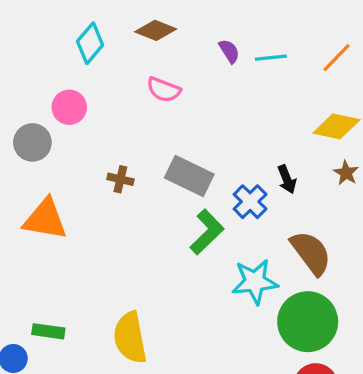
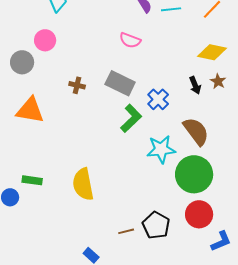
pink semicircle: (164, 90) -> (130, 40), moved
black arrow: (287, 179) -> (195, 85), moved

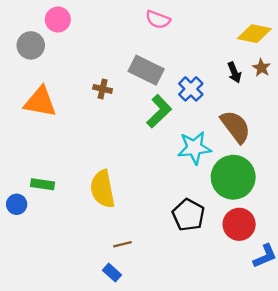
brown cross: (77, 85) -> (103, 89), moved
black pentagon: (156, 225) -> (188, 215), moved
brown line: (126, 231) -> (123, 244), moved

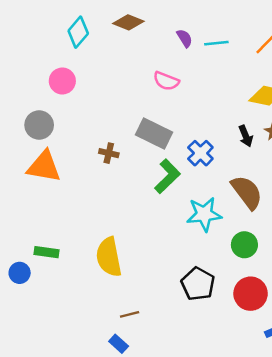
gray circle: (31, 45) -> (39, 125), moved
green circle: (233, 177) -> (244, 245), size x0.6

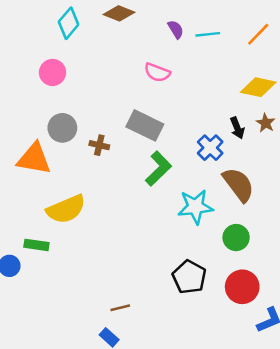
gray circle: (39, 125) -> (62, 128), moved
blue cross: (200, 153) -> (210, 148), moved
yellow semicircle: (109, 257) -> (66, 209), moved, turned -102

